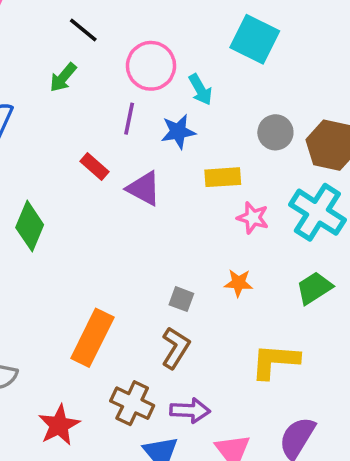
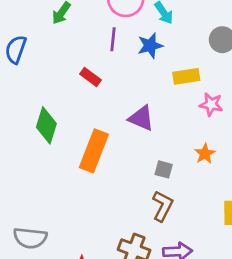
purple triangle: (144, 189) -> (141, 118), moved
orange star: (238, 283) -> (205, 154), turned -30
orange rectangle: (92, 338) -> (94, 151), moved

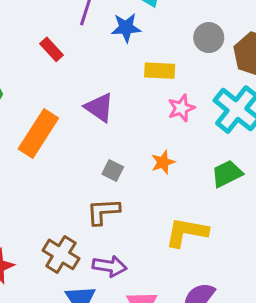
pink star: (211, 104) -> (181, 108), turned 30
brown L-shape: (163, 206) -> (103, 211), turned -132

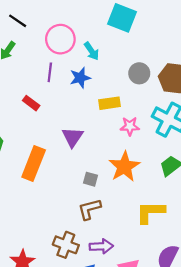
purple triangle: (99, 107) -> (72, 137), turned 40
pink star: (181, 108) -> (130, 126), turned 30
orange star: (163, 162) -> (124, 167), size x1.8

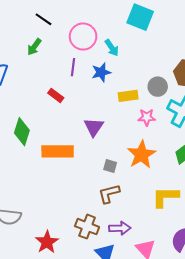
gray circle: (139, 73) -> (158, 87), moved
orange rectangle: (34, 164) -> (58, 151), turned 68

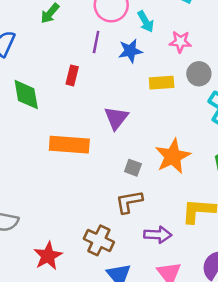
red rectangle: (56, 95) -> (72, 75), turned 63
pink star: (147, 117) -> (180, 42), moved
green diamond: (22, 132) -> (26, 95), moved, turned -32
purple arrow: (120, 228) -> (158, 235), moved

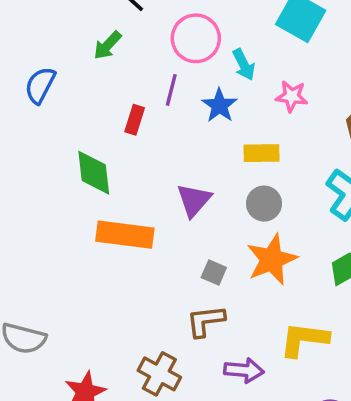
blue star: (130, 51) -> (219, 105), turned -30
gray circle: (199, 74) -> (264, 204), moved
red rectangle: (72, 75) -> (135, 120), moved
green diamond: (26, 95) -> (94, 173), moved

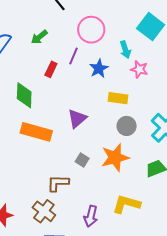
green arrow: (108, 45) -> (39, 37), moved
cyan arrow: (244, 65) -> (125, 50), moved
gray circle: (264, 204) -> (127, 126), moved
brown L-shape: (206, 321) -> (58, 183), moved
purple arrow: (244, 370) -> (91, 216), turned 90

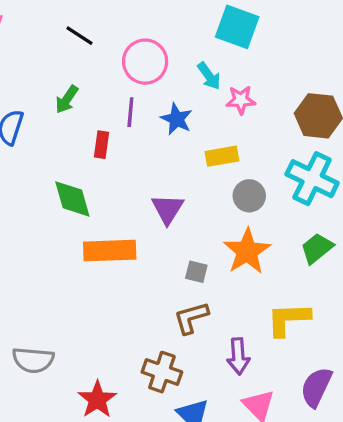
brown L-shape: (58, 183) -> (191, 318), moved

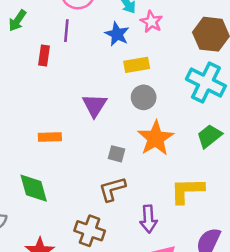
pink star: (241, 100) -> (151, 22), turned 30
blue star: (177, 119) -> (117, 34), moved
gray circle: (249, 196) -> (144, 97), moved
green diamond: (72, 199) -> (34, 188), moved
orange rectangle: (110, 251) -> (50, 137), size x0.6

